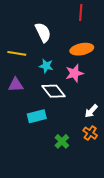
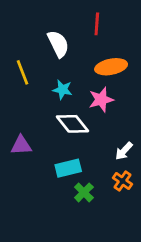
red line: (81, 12) -> (97, 24), moved
yellow line: (17, 53) -> (23, 72), turned 60
purple triangle: (16, 85) -> (21, 145), moved
cyan rectangle: (37, 116) -> (68, 168), moved

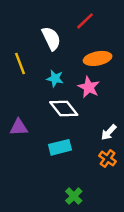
red line: (97, 24) -> (85, 21), turned 42
pink star: (101, 100) -> (89, 87), turned -30
green cross: (84, 192) -> (74, 196), moved

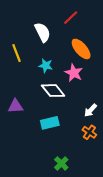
orange ellipse: (98, 58) -> (81, 49), turned 60

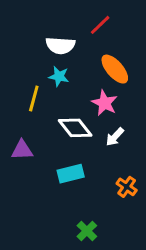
white semicircle: (43, 32) -> (60, 46), turned 120
yellow line: (17, 53) -> (34, 99), moved, turned 36
cyan star: (46, 66) -> (59, 76), moved
white arrow: (90, 110) -> (115, 137), moved

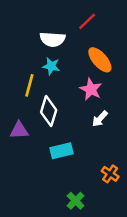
white diamond: (75, 128) -> (49, 111), moved, turned 56
orange cross: (127, 187) -> (110, 174), moved

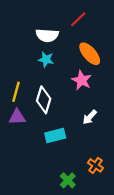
yellow line: (29, 85) -> (16, 92), moved
white arrow: (100, 119) -> (90, 117), moved
orange cross: (110, 174) -> (95, 165), moved

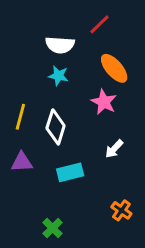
purple triangle: (17, 117) -> (22, 162), moved
green cross: (68, 180) -> (53, 228), moved

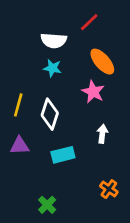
white arrow: (114, 149) -> (102, 134), turned 144

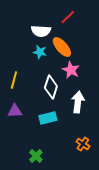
orange ellipse: (102, 62) -> (62, 47), moved
white diamond: (50, 114) -> (51, 87), moved
white arrow: (102, 134) -> (78, 102), size x1.5

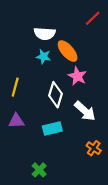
red line: (68, 17) -> (93, 18), moved
white arrow: (78, 102) -> (85, 111), turned 125
orange cross: (83, 144) -> (94, 148), moved

